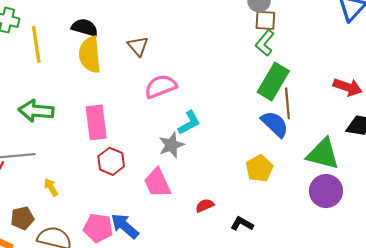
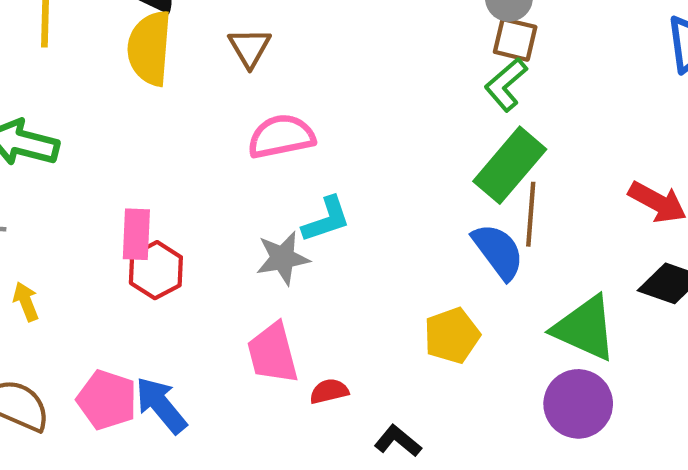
pink rectangle: (96, 122) -> (136, 234), moved, size x0.7
pink trapezoid: (157, 183) -> (273, 353), moved

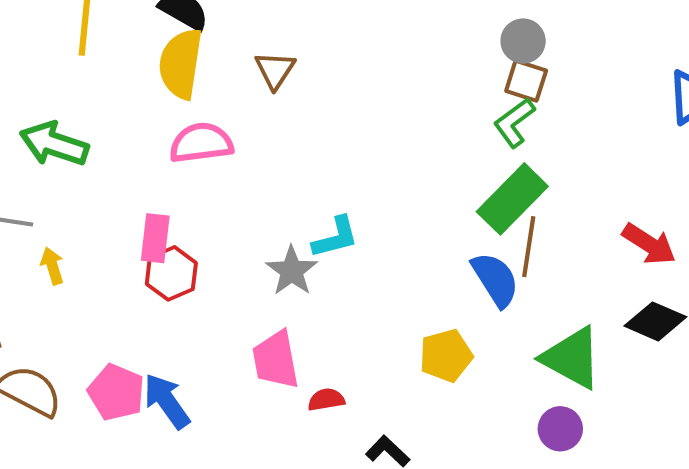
pink semicircle: (281, 136) -> (201, 143), moved
gray star: (283, 258) -> (292, 271), turned -30
yellow arrow: (26, 302) -> (52, 266), moved
purple circle: (578, 404) -> (560, 429), size x0.7

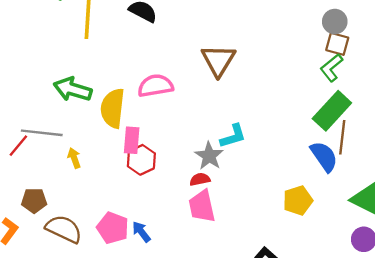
yellow semicircle: (181, 64) -> (113, 108), moved
brown triangle: (275, 70) -> (218, 60), moved, size x1.5
red semicircle: (326, 400) -> (200, 179), moved
blue arrow: (167, 401) -> (141, 232), size x0.7

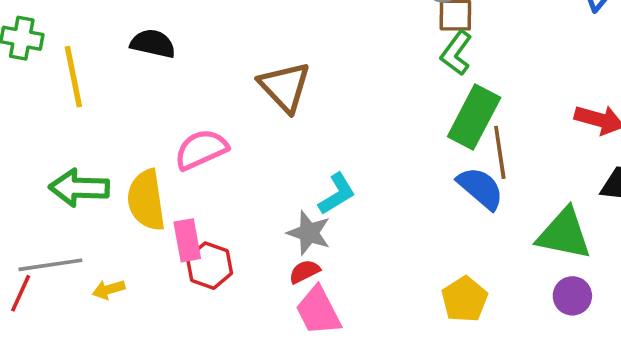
yellow arrow: (74, 158) -> (109, 289), turned -72
yellow pentagon: (298, 200) -> (465, 299), moved

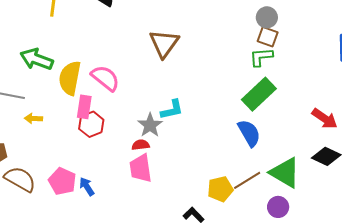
green L-shape: (456, 53) -> (261, 57), turned 30
pink semicircle: (201, 149) -> (105, 78), moved, turned 44
brown line: (500, 152) -> (247, 180), moved, turned 48

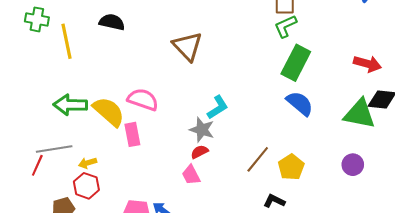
yellow semicircle: (70, 78) -> (109, 112), turned 140
red hexagon: (91, 124) -> (86, 186), moved
pink trapezoid: (141, 168) -> (191, 175), moved, size x0.7
green triangle: (285, 173) -> (360, 114), moved
brown line: (247, 180) -> (258, 159), moved

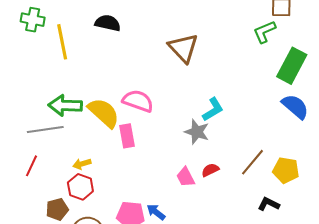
green L-shape: (285, 26) -> (265, 32), moved
gray line: (54, 149) -> (45, 129), moved
red semicircle: (199, 152) -> (210, 170), moved
yellow pentagon: (291, 167) -> (286, 170), turned -30

